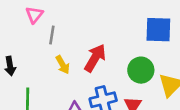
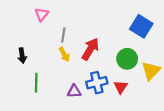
blue square: (158, 30) -> (141, 26), turned 30
gray line: (52, 35) -> (63, 35), moved

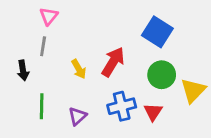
blue square: (141, 26) -> (157, 32), moved
gray line: (63, 35) -> (43, 46), moved
purple triangle: (74, 91) -> (77, 116), moved, turned -40

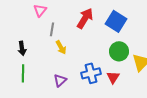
gray line: (43, 46) -> (52, 29), moved
red arrow: (113, 62) -> (85, 18), moved
green line: (42, 106) -> (23, 73), moved

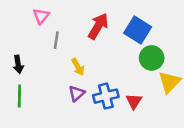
yellow arrow: (61, 47) -> (78, 67), moved
green circle: (119, 51) -> (152, 58), moved
purple triangle: (60, 80) -> (77, 94), moved

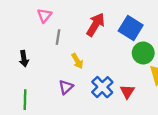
purple triangle: (77, 94) -> (66, 87), moved
green line: (19, 96) -> (25, 100), moved
blue cross: (106, 96) -> (102, 87), turned -30

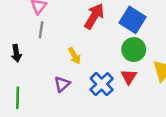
gray line: (58, 37) -> (41, 30), moved
green circle: (143, 53) -> (134, 50), moved
red triangle: (127, 92) -> (129, 77), moved

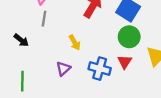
black arrow: (16, 53) -> (21, 40), turned -42
blue cross: (102, 84) -> (100, 69), turned -30

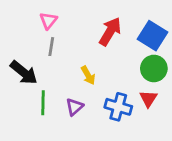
black arrow: (21, 40) -> (24, 73), size x1.5
green line: (22, 81) -> (43, 103), moved

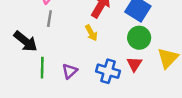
yellow arrow: (88, 75) -> (91, 33), moved

